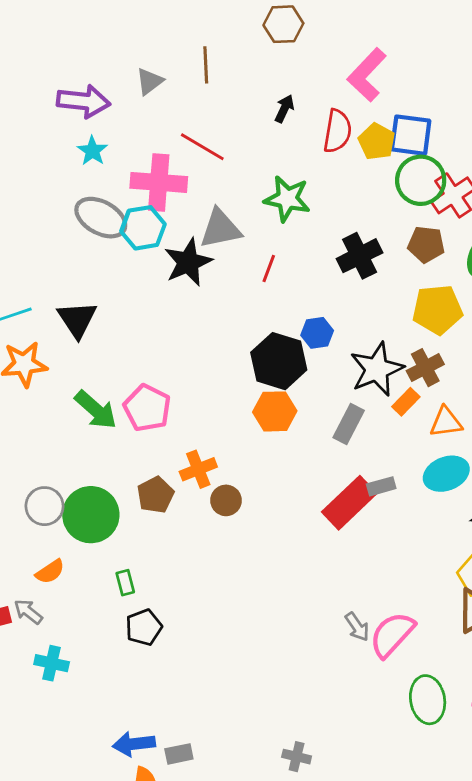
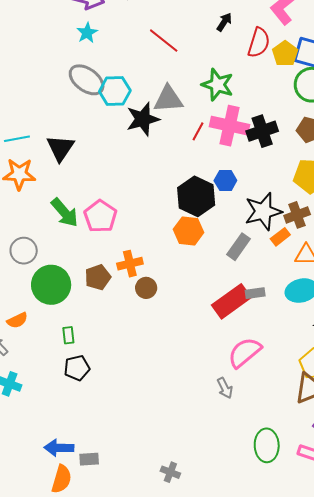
pink cross: (159, 182) -> (230, 126), moved
gray circle: (44, 506) -> (24, 251), moved
pink semicircle: (392, 635) -> (245, 352), moved

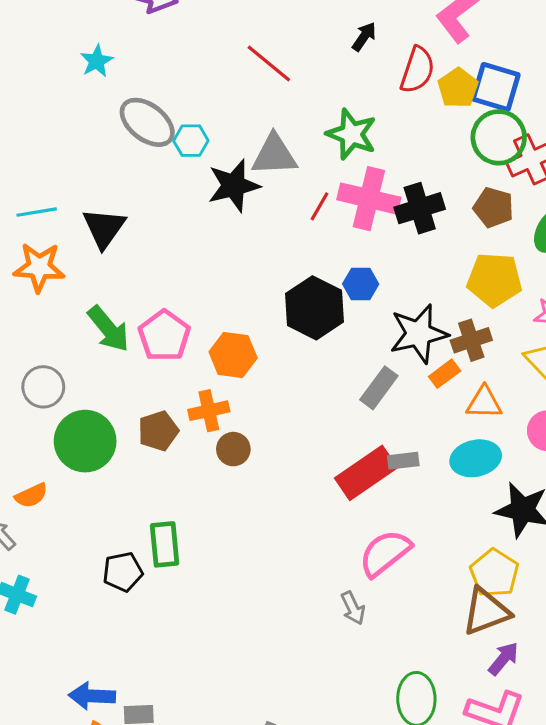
cyan star: (87, 33) -> (97, 61), moved
cyan hexagon: (115, 91) -> (191, 141), size x0.7
orange hexagon: (189, 231) -> (233, 355), moved
green rectangle: (68, 335) -> (165, 544), moved, size x1.6

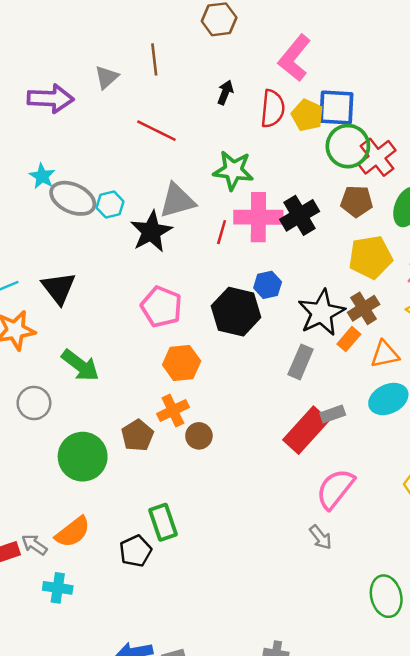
cyan star: (97, 61) -> (42, 176), moved
pink pentagon: (164, 336) -> (161, 307), moved
gray circle: (43, 387) -> (34, 403), moved
orange semicircle: (31, 496) -> (73, 532), moved, size x1.4

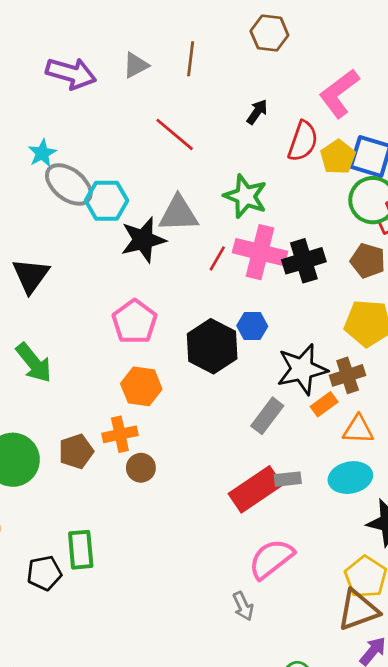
cyan hexagon: (110, 205) -> (106, 201), size x1.4

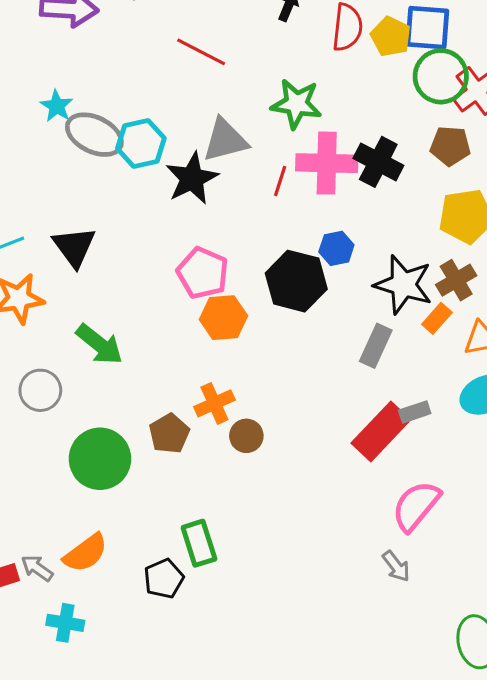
black cross: (304, 261) -> (378, 162), turned -33
black star: (302, 369) -> (403, 285), turned -30
orange hexagon: (141, 386) -> (223, 318), moved

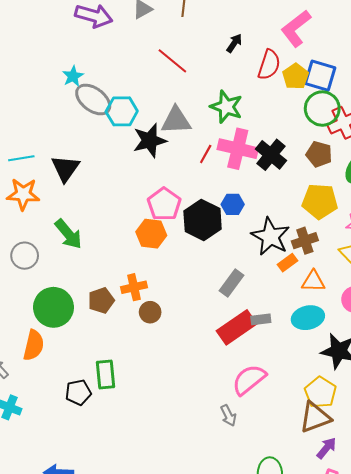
pink pentagon: (203, 273) -> (164, 204), moved
gray rectangle: (376, 346) -> (231, 283), moved
orange semicircle: (86, 553) -> (34, 345), moved, turned -52

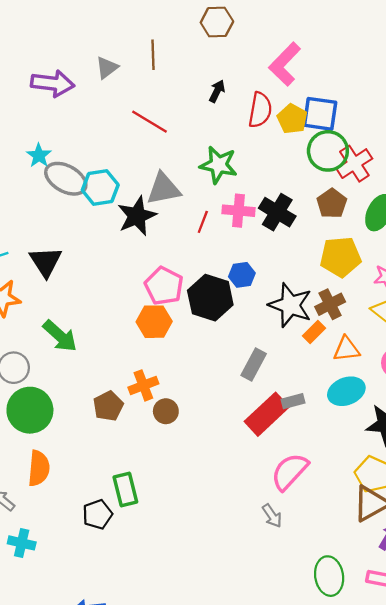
pink cross: (238, 149) -> (239, 211), size x0.7
brown pentagon: (319, 154) -> (332, 203), turned 30
green circle: (53, 307) -> (30, 410), moved

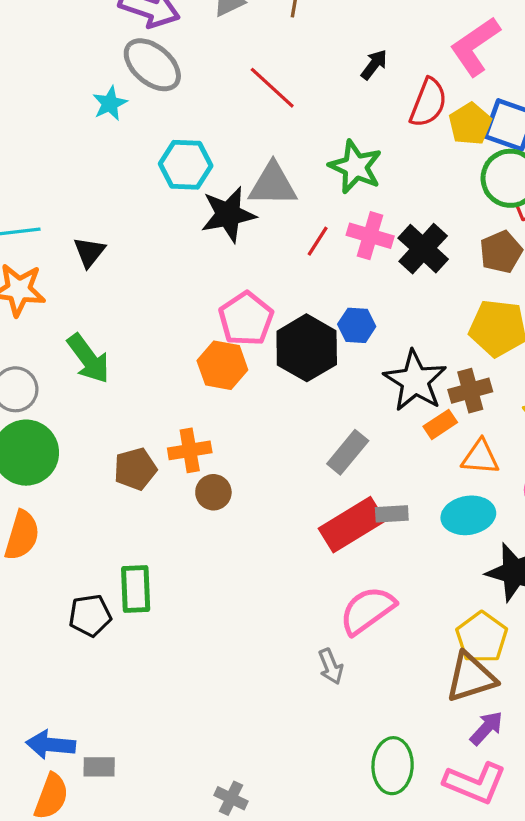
gray ellipse: (66, 179) -> (152, 65), moved
black triangle: (46, 262) -> (89, 252), size x0.7

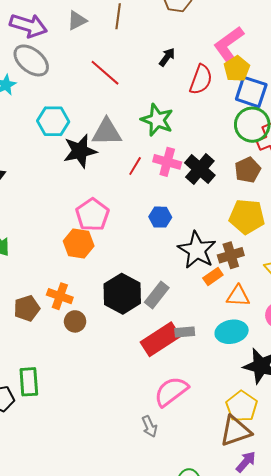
yellow pentagon: (470, 124) -> (237, 69), moved
black hexagon: (307, 348) -> (122, 294), moved
orange cross: (190, 450) -> (60, 296), turned 30

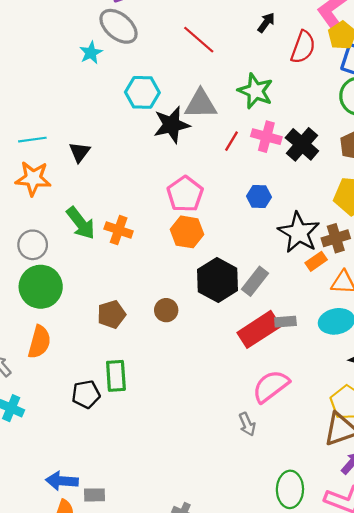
orange hexagon: (79, 243) -> (187, 232), moved
orange cross: (60, 296) -> (119, 230), moved
brown pentagon: (27, 308) -> (111, 314), moved

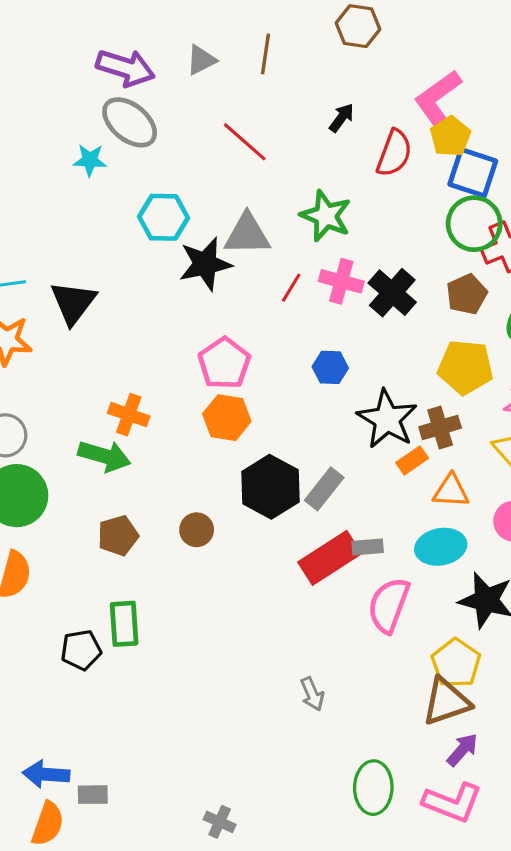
cyan star: (91, 53) -> (90, 160), turned 30
black triangle: (80, 152) -> (73, 303), size x1.5
green arrow: (81, 223) -> (104, 456), moved, turned -36
pink semicircle: (271, 386) -> (389, 605), moved, turned -33

